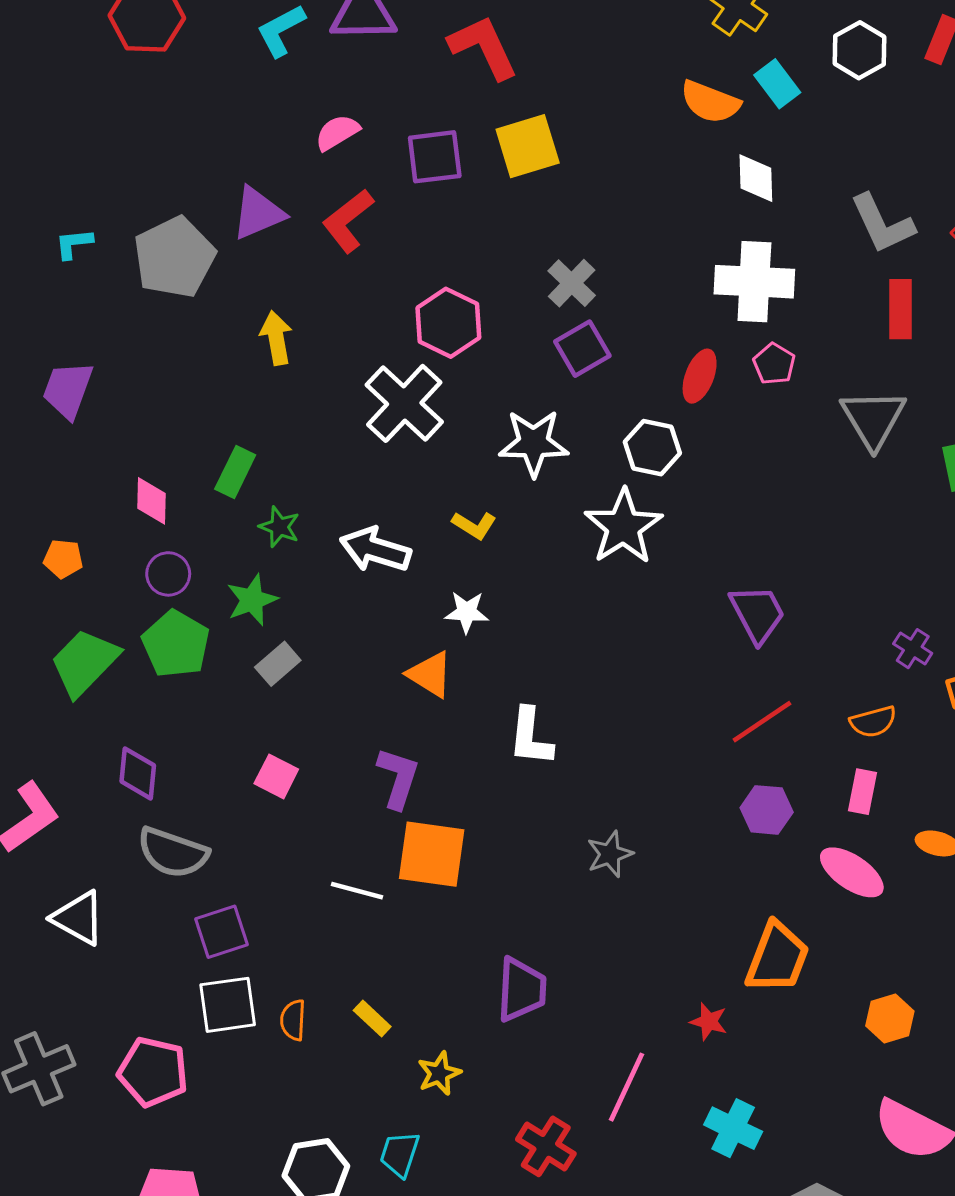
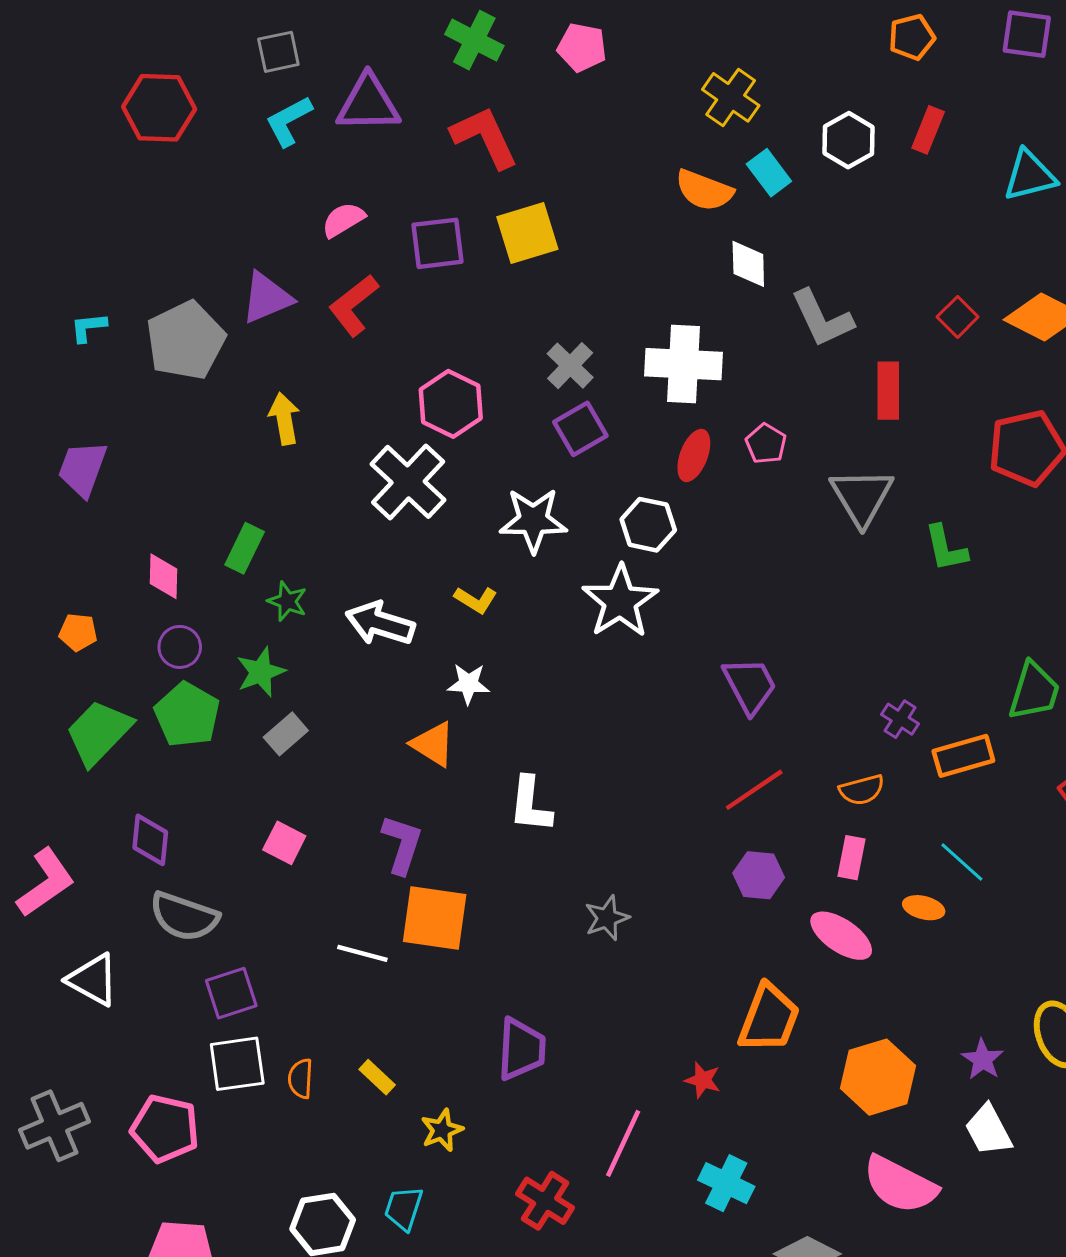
gray L-shape: (882, 224) -> (822, 318), moved
white cross: (754, 282) -> (684, 364), moved
orange hexagon: (890, 1019) -> (878, 1077), size x1.6

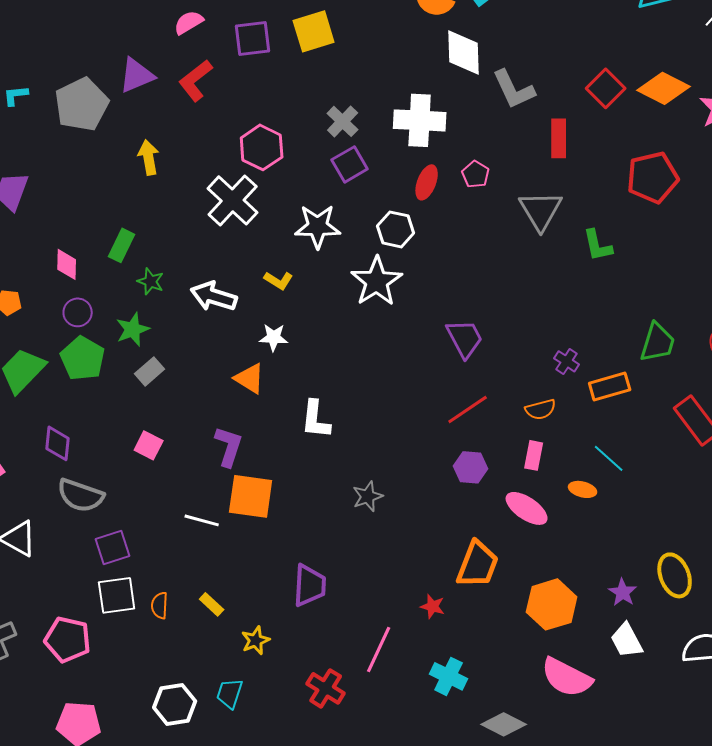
white diamond: (748, 264) -> (464, 52), size x1.4
red square: (958, 317) -> (606, 88), size x1.4

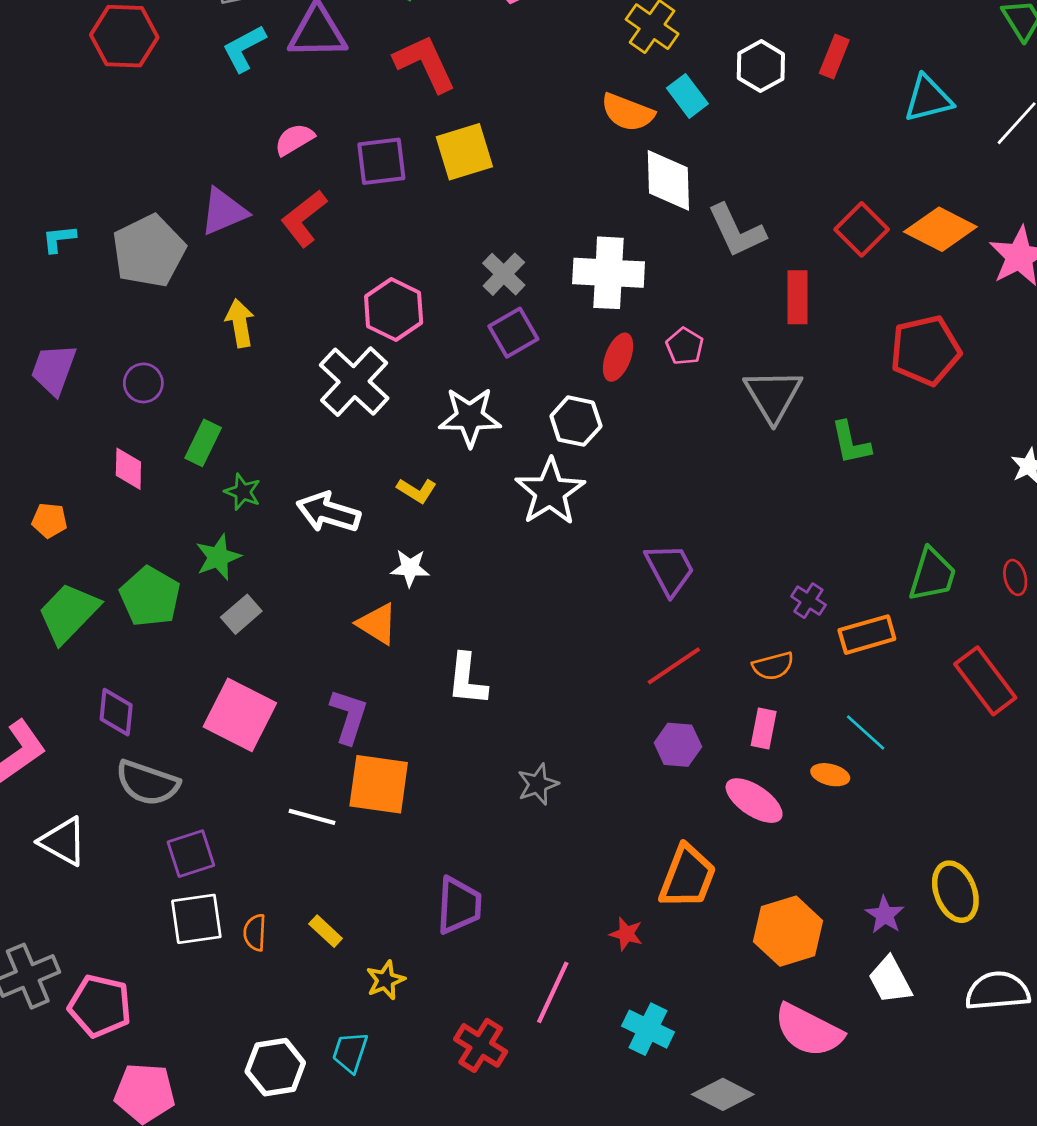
purple circle: (78, 312) -> (143, 383), moved
pink square: (149, 445) -> (240, 715), size x1.8
pink pentagon: (68, 639) -> (100, 1006), moved

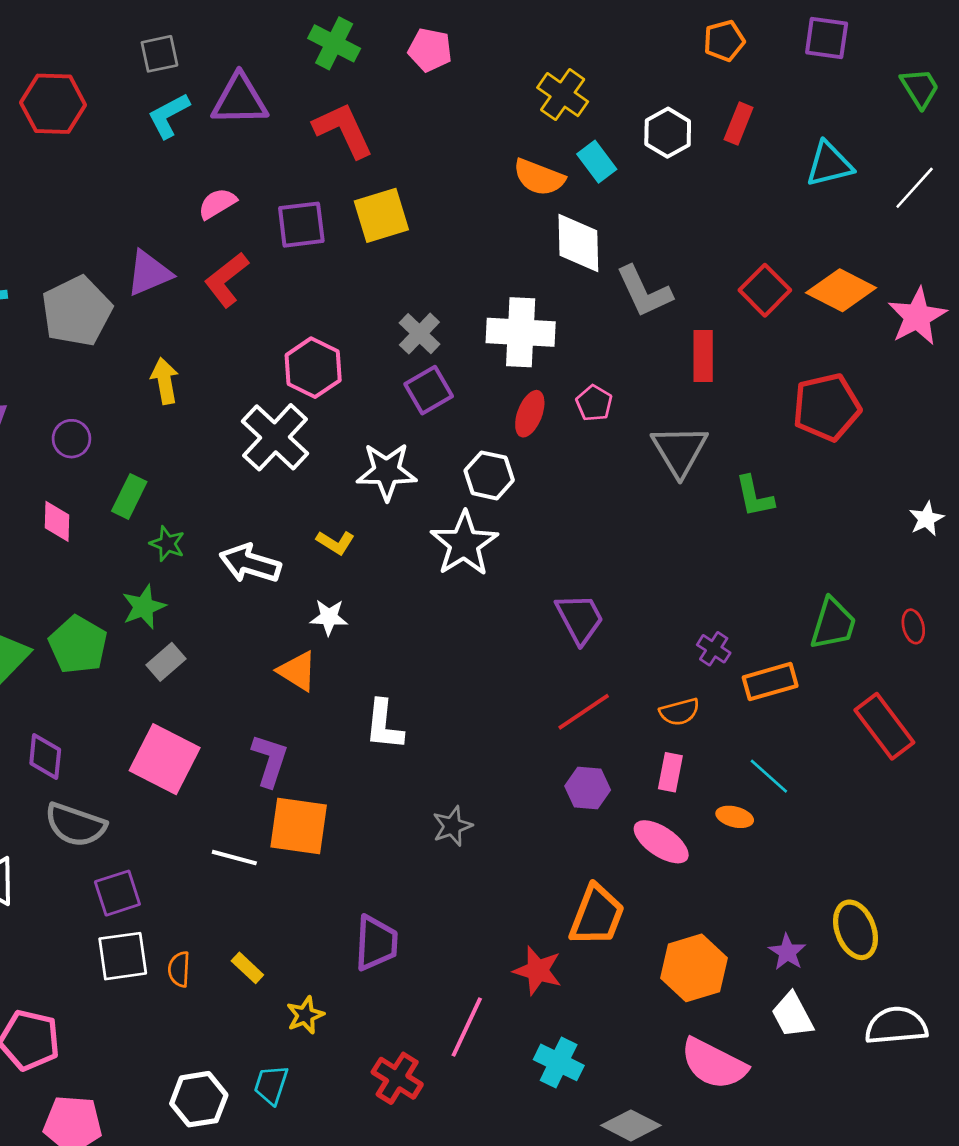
red star: (626, 934) -> (538, 971), size x1.5

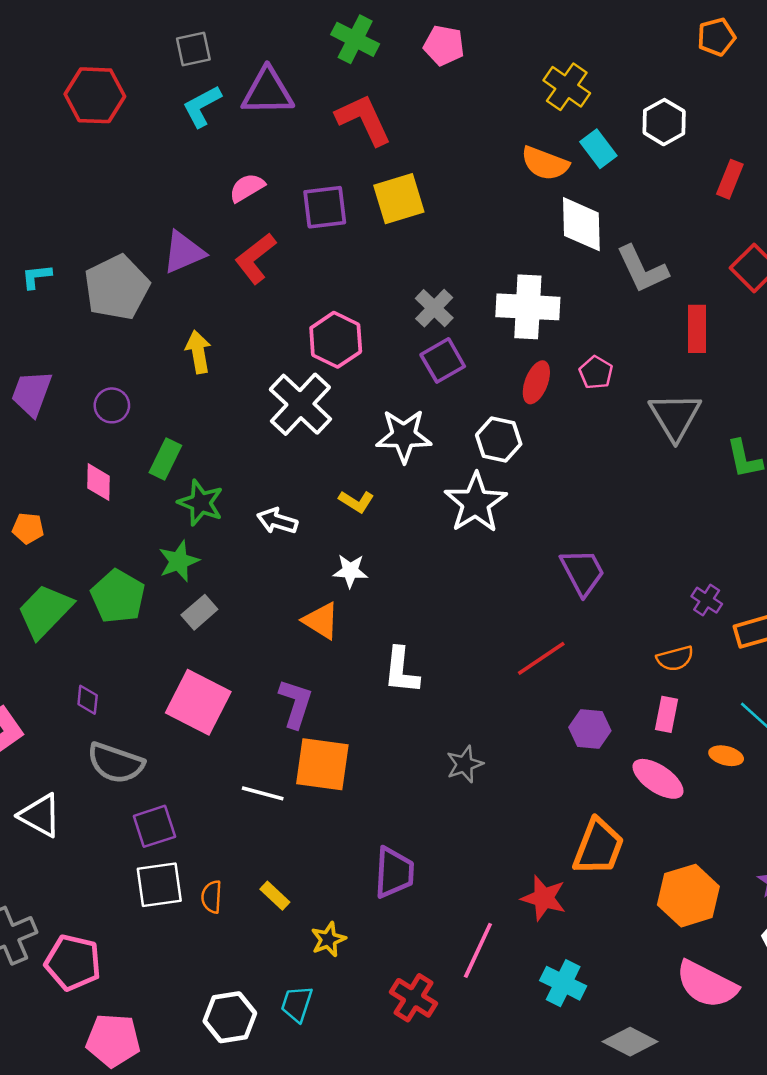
red rectangle: (739, 123) -> (730, 179), moved
green star: (167, 544) -> (201, 503), size x1.4
white arrow: (250, 563) -> (277, 521), size x0.7
red line: (584, 712) -> (541, 658), moved
purple diamond: (45, 756) -> (88, 700), size x0.7

